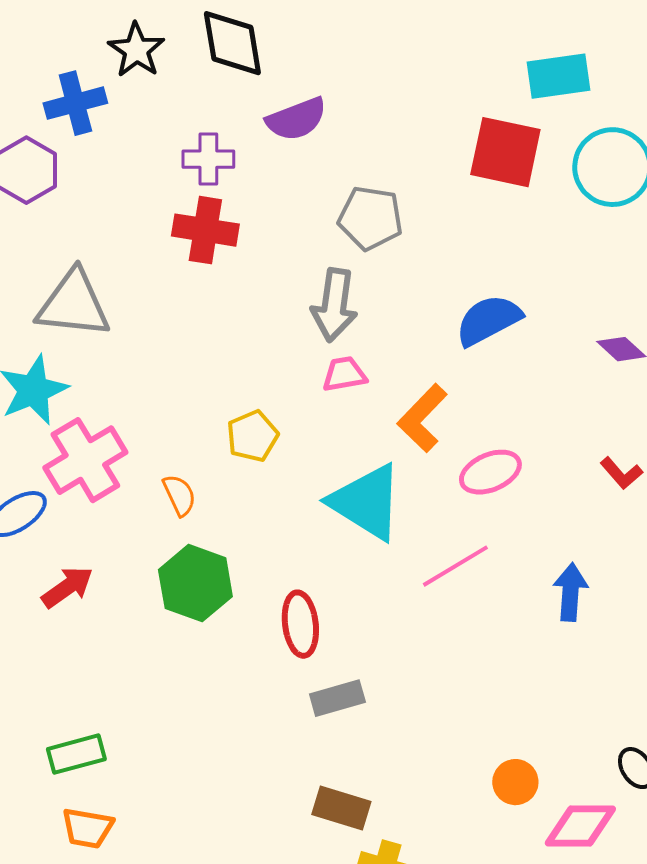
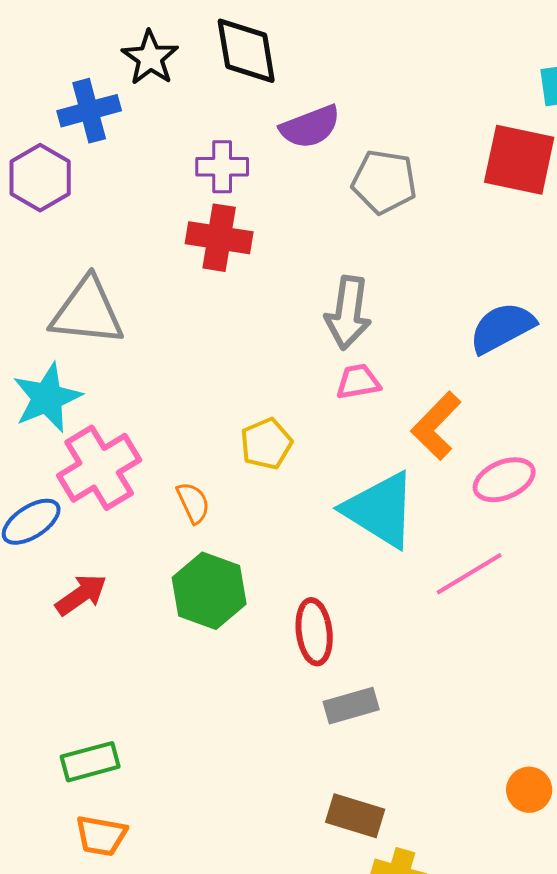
gray pentagon: (370, 218) -> (384, 182), moved

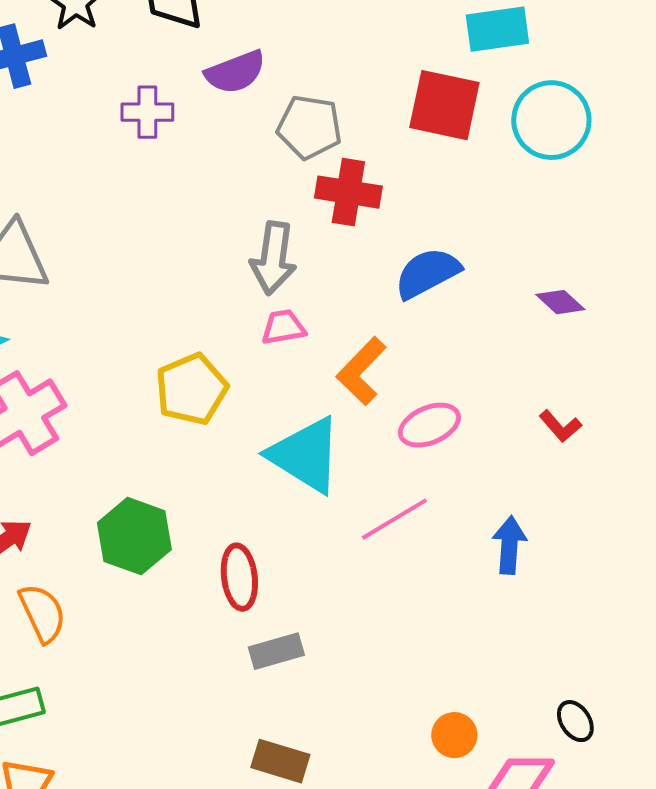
red cross: (219, 238) -> (348, 192), moved
yellow pentagon: (266, 444) -> (191, 389), size x1.4
orange semicircle: (193, 503) -> (42, 613), moved, size x1.4

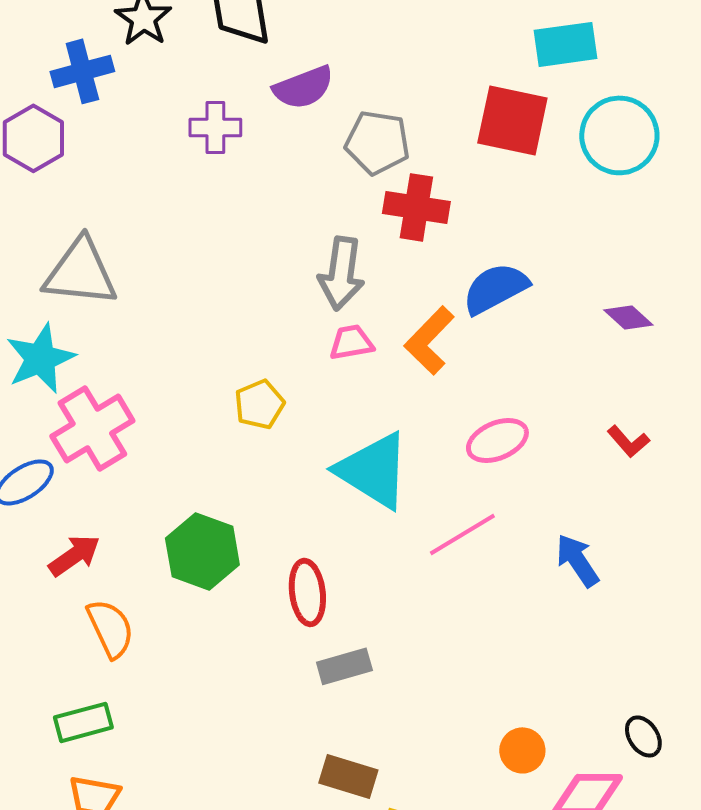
orange L-shape: (361, 371) -> (429, 340), moved
yellow pentagon: (191, 389) -> (259, 404), size x0.7
blue arrow: (509, 545) -> (577, 560), turned -38

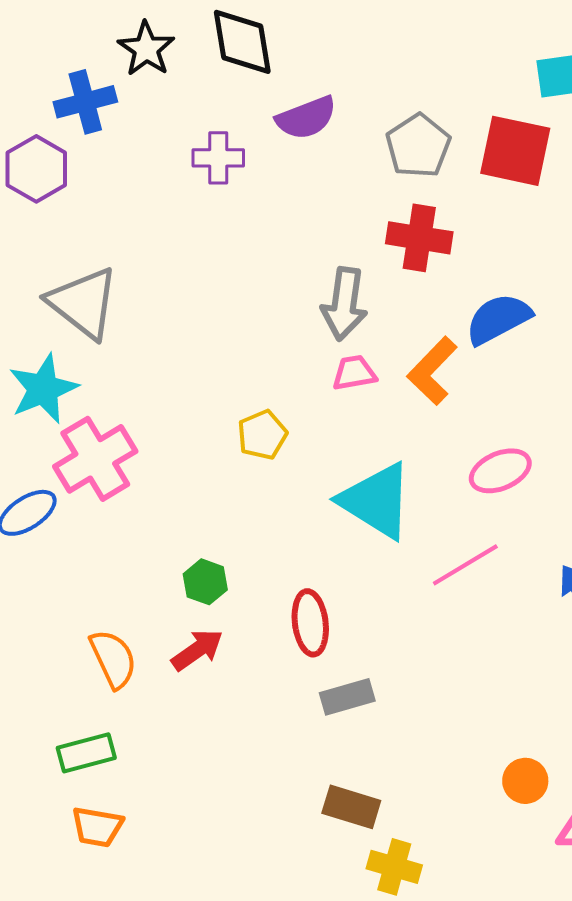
gray pentagon: (377, 142) -> (418, 146), moved, turned 30
gray triangle: (80, 272) -> (83, 303), turned 32
green hexagon: (202, 551) -> (205, 582), size x0.6
red arrow: (74, 555) -> (197, 650), moved

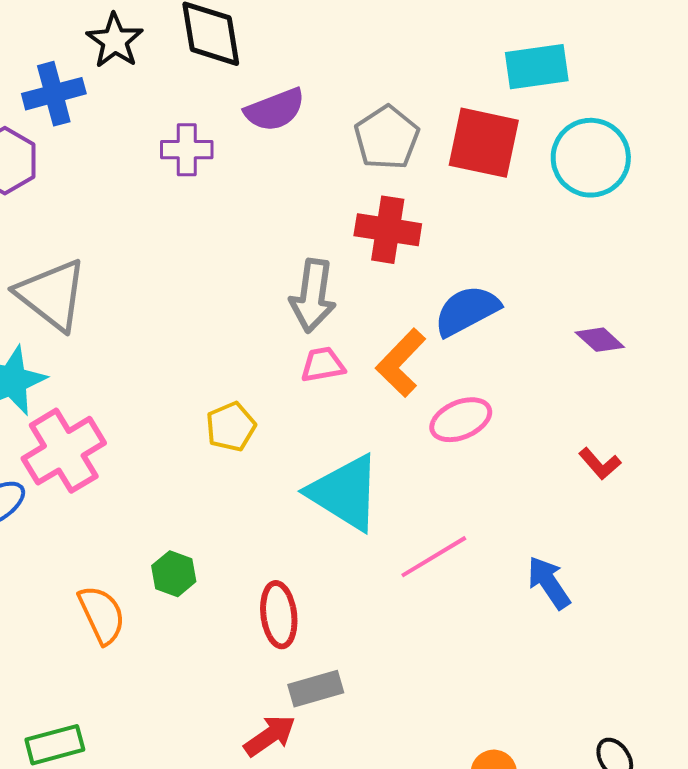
pink ellipse: (500, 471) -> (461, 420), moved
red arrow: (197, 650) -> (270, 736), moved
orange semicircle: (113, 659) -> (102, 615), moved

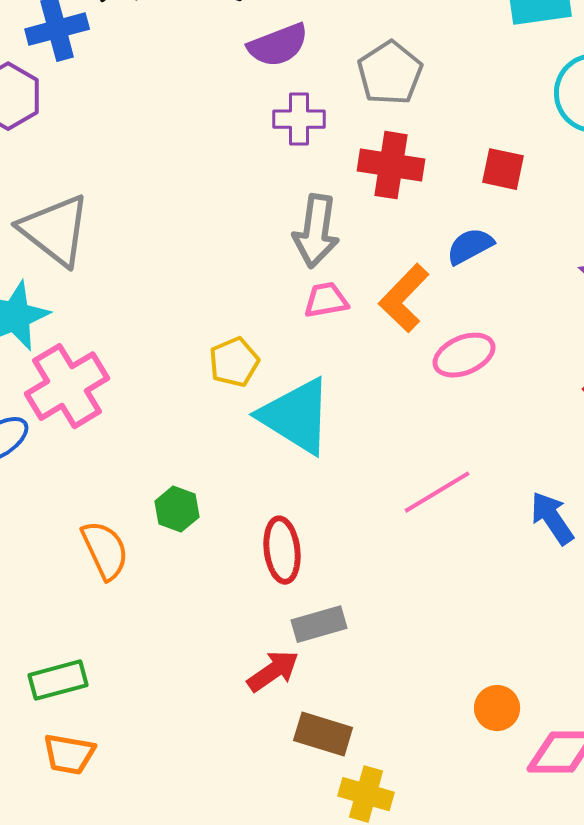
red square: (484, 143) -> (503, 169), moved, size x0.6
purple cross: (187, 150) -> (299, 119), moved
blue semicircle: (467, 311) -> (470, 246), size x0.7
cyan triangle: (345, 493) -> (296, 416), moved

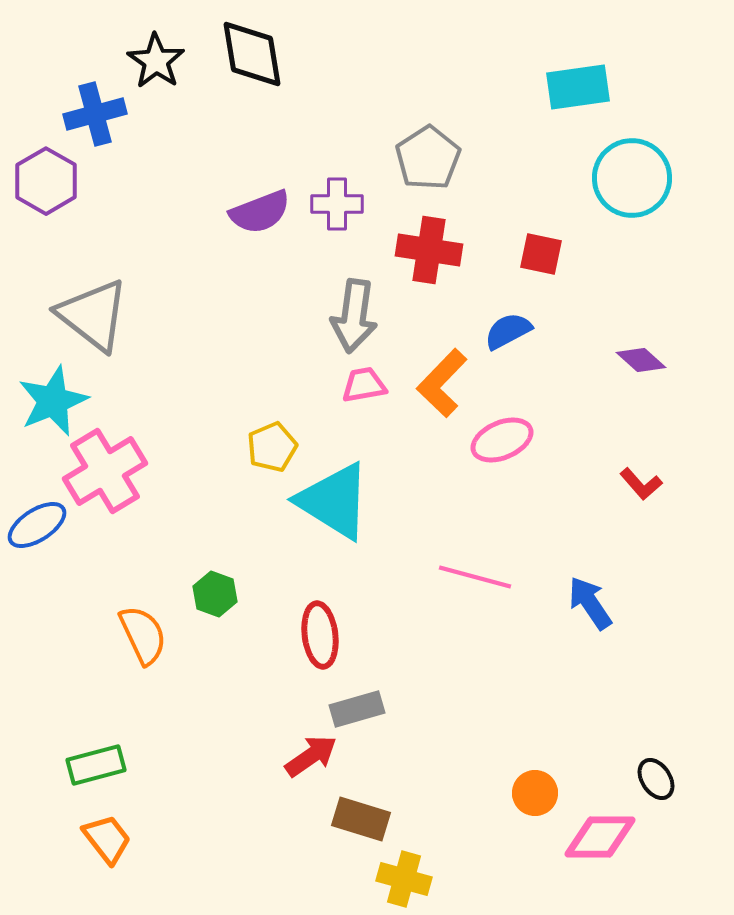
purple semicircle: (278, 45) -> (260, 212), moved
pink line: (437, 492) -> (475, 577), turned 46
orange trapezoid: (69, 754) -> (107, 839), turned -138

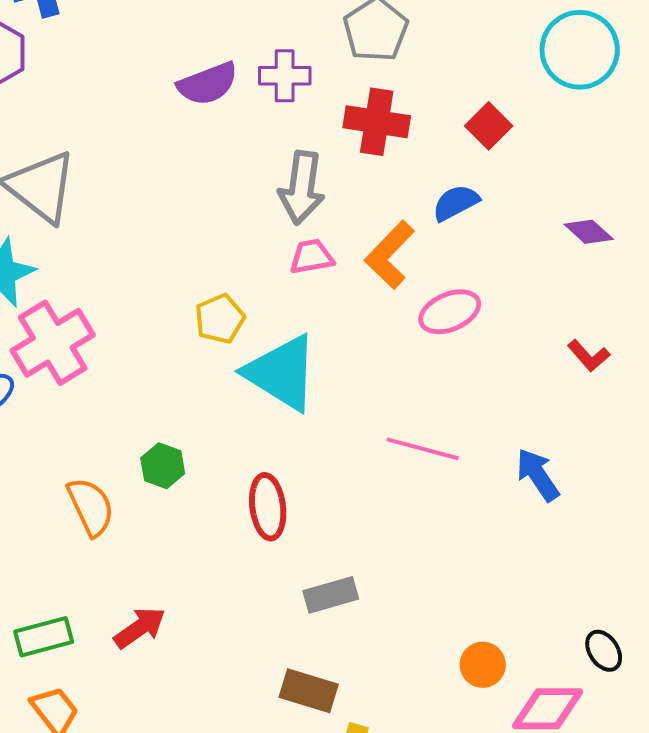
red square: (541, 254) -> (489, 126), turned 33
gray rectangle: (357, 709) -> (331, 595), moved
red arrow: (311, 756) -> (140, 628), moved

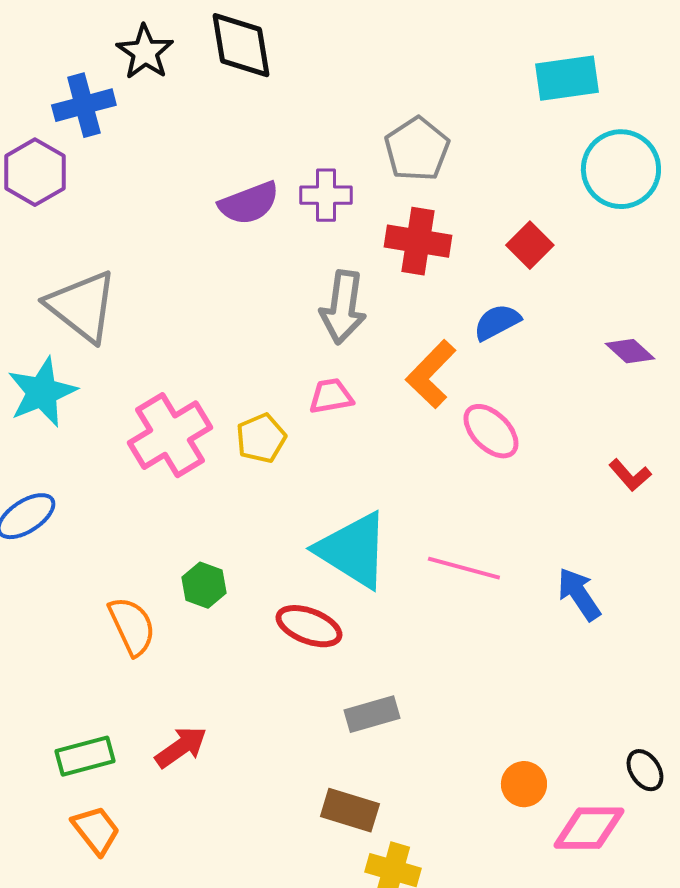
pink trapezoid: (312, 257) -> (331, 396), moved
pink ellipse: (450, 312) -> (491, 431), turned 68
pink cross: (53, 343) -> (170, 435), moved
cyan triangle: (282, 373) -> (353, 550), moved
red ellipse: (268, 507) -> (309, 626), turned -62

